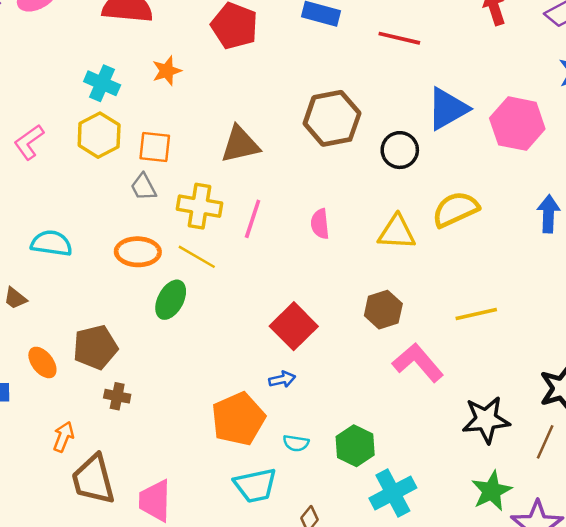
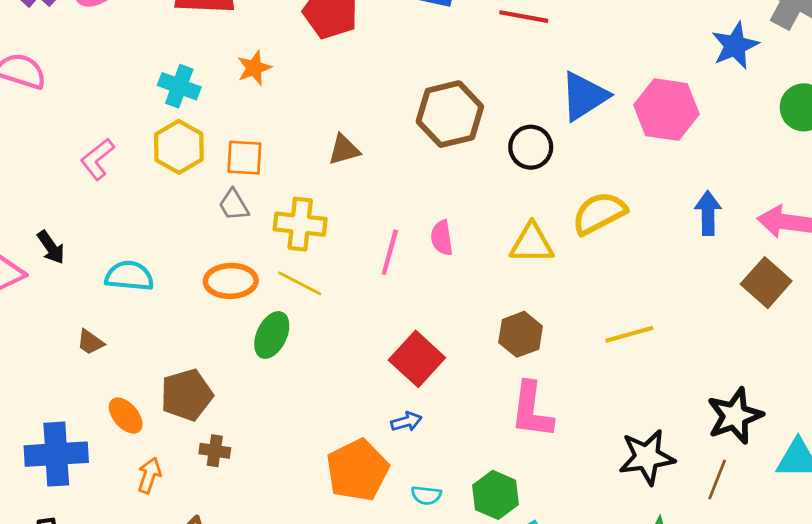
brown triangle: (240, 144) -> (344, 150), size x0.7
pink line: (253, 219) -> (390, 252), moved
pink L-shape: (418, 363) -> (532, 410), moved, turned -129
orange arrow: (63, 437) -> (149, 475), moved

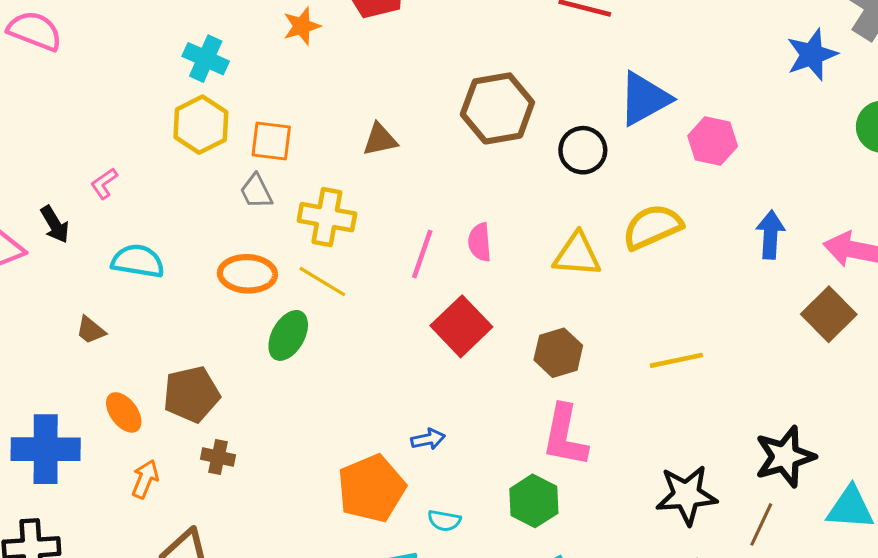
orange star: (254, 68) -> (302, 26), moved
pink hexagon: (666, 110) -> (713, 141), moved, size x0.7
pink L-shape: (97, 159) -> (104, 183), moved, size x0.7
red square: (417, 359) -> (461, 326), moved
green hexagon: (495, 495) -> (534, 501), moved

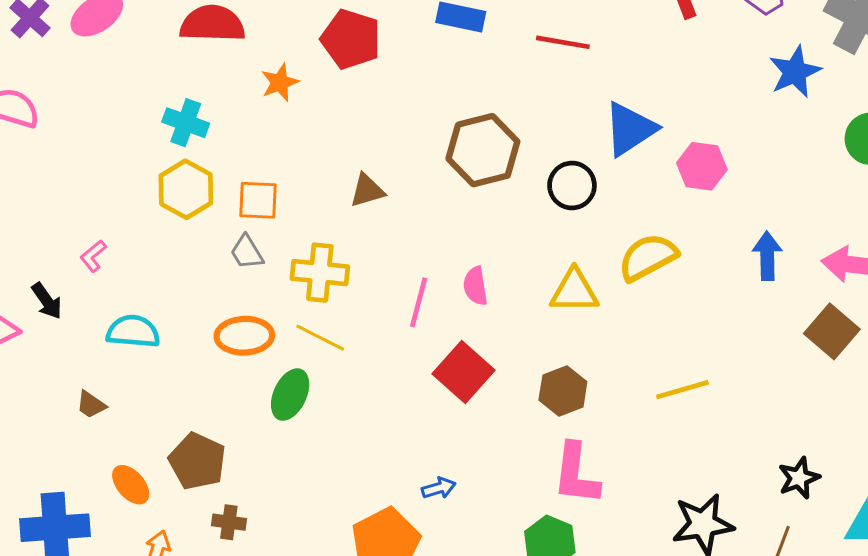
brown pentagon: (191, 394) -> (197, 461), turned -30
black star: (785, 457) -> (799, 478), size x0.7

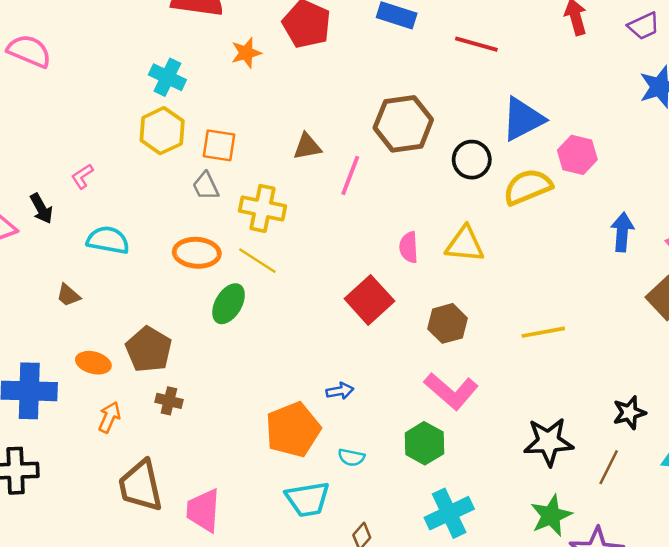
yellow semicircle: (648, 257) -> (528, 187), moved
pink semicircle: (475, 286) -> (409, 247), moved
pink line: (419, 302) -> (350, 175), moved
pink L-shape: (576, 474) -> (451, 391), turned -62
orange ellipse: (131, 485) -> (93, 363), turned -40

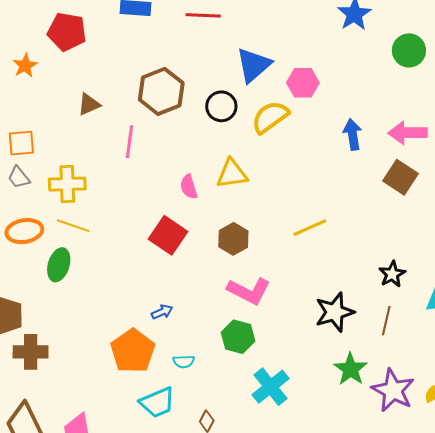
brown triangle: (307, 147) -> (89, 104), moved
brown cross: (169, 401) -> (31, 352), size x1.6

